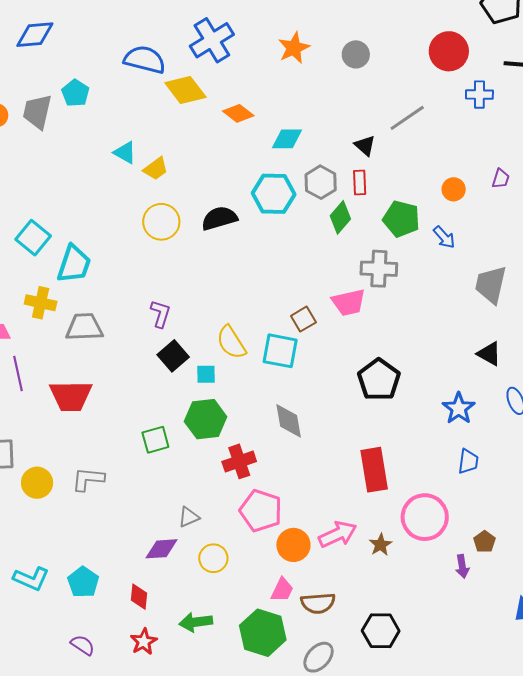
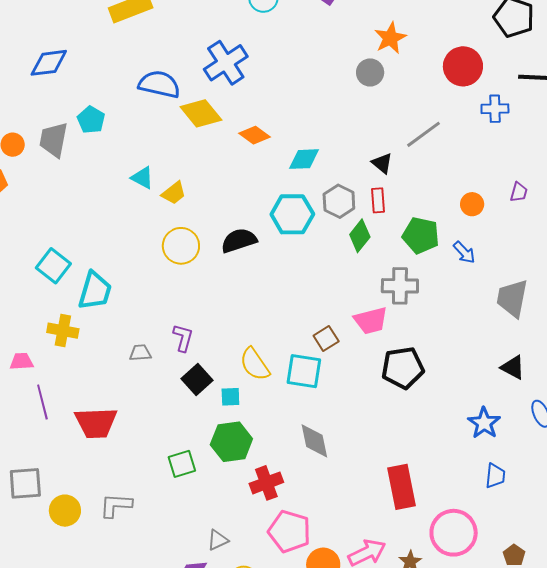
orange star: (294, 48) -> (390, 38), moved
gray trapezoid: (84, 327) -> (140, 353), moved, size x0.6
black pentagon: (379, 380) -> (403, 368), moved, turned 30

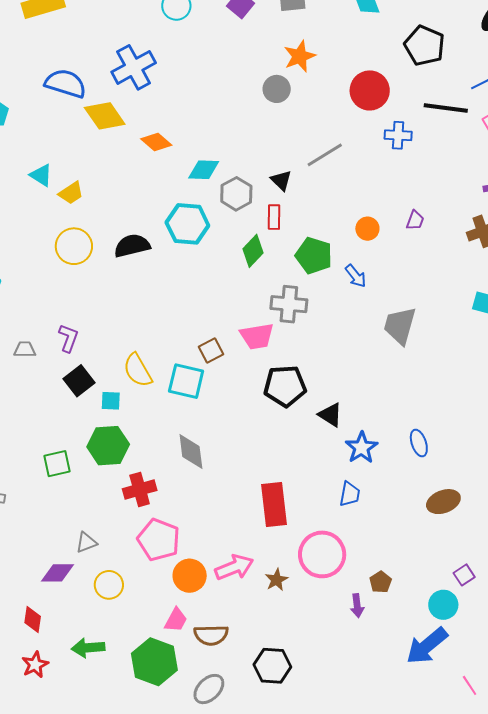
gray hexagon: (339, 201) -> (236, 194), moved
black triangle: (513, 367) -> (330, 415), moved
blue trapezoid: (495, 476) -> (350, 494), moved

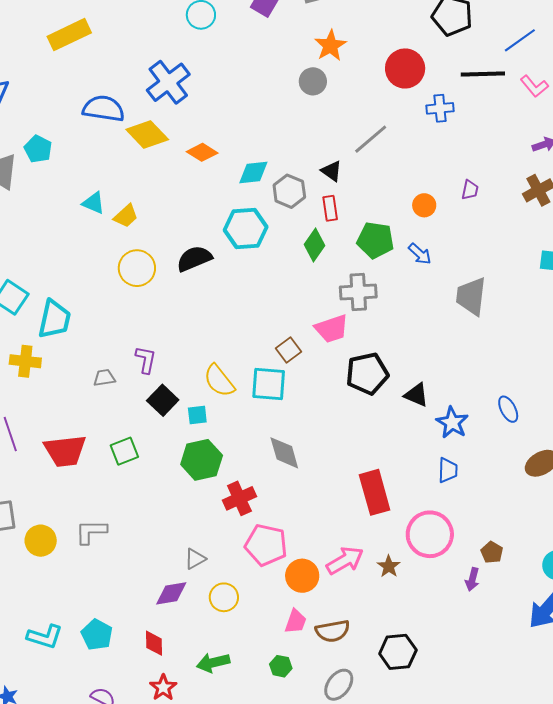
green square: (57, 464) -> (124, 451), moved
purple arrow: (357, 606) -> (472, 579), turned 30
green hexagon: (154, 662) -> (281, 666), size x0.5

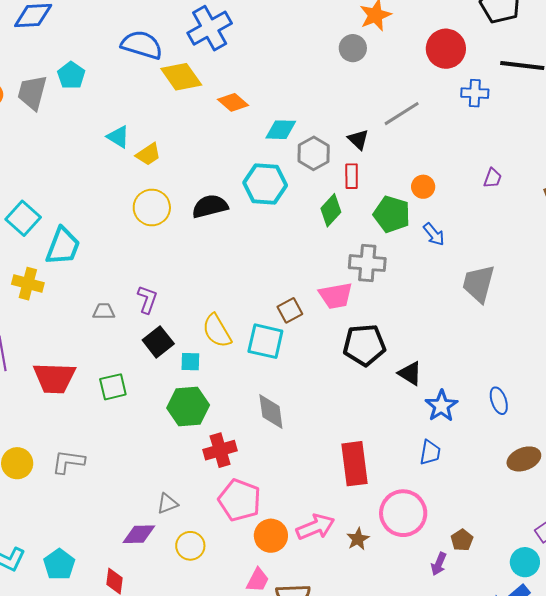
orange circle: (424, 205) -> (423, 187), moved

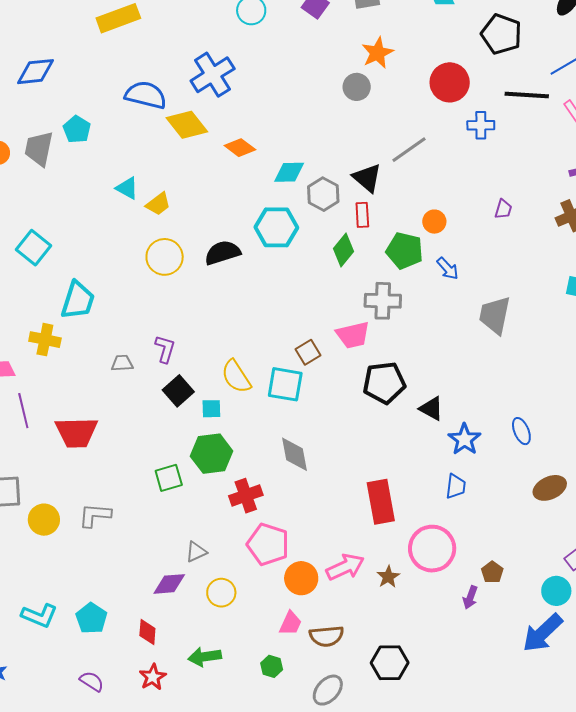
black triangle: (358, 140) -> (367, 178), size x1.4
cyan square: (23, 218) -> (33, 248), moved
green square: (113, 387) -> (169, 478), moved

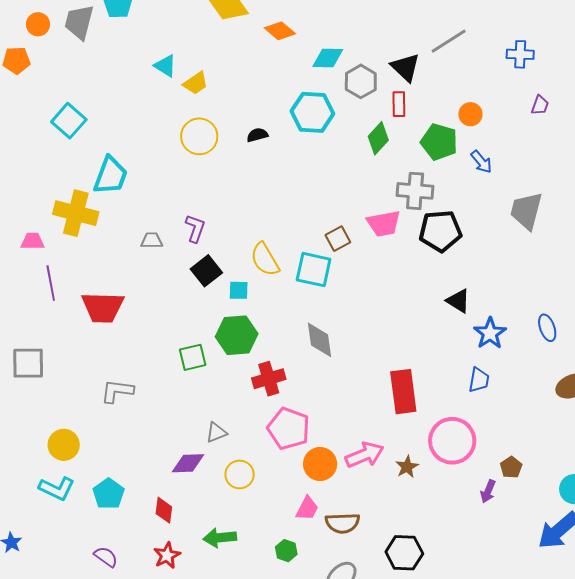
blue cross: (481, 125) -> (520, 54), moved
black semicircle: (223, 253) -> (257, 135), size x0.6
yellow cross: (45, 340) -> (76, 213), size x1.4
black pentagon: (384, 383) -> (440, 231), moved
yellow circle: (44, 520) -> (64, 445), moved

